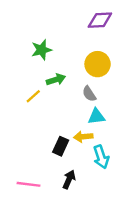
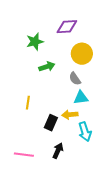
purple diamond: (100, 20) -> (67, 27), moved
yellow line: (33, 96) -> (28, 103), moved, turned -40

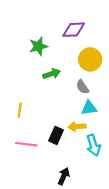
yellow line: (28, 103) -> (20, 110), moved
black arrow: (58, 151) -> (64, 176), moved
pink line: (24, 155) -> (26, 144), moved

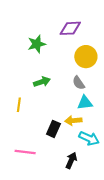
green arrow: (52, 74) -> (42, 82), moved
pink line: (26, 144) -> (25, 152), moved
cyan arrow: (93, 145) -> (89, 138), turned -48
black arrow: (64, 176) -> (71, 160), moved

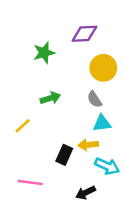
yellow line: (19, 105) -> (23, 126), turned 40
black arrow: (71, 160) -> (86, 193), turned -140

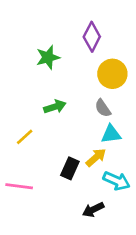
purple diamond: (84, 34) -> (92, 37), turned -60
yellow arrow: (88, 145) -> (96, 157), turned 144
pink line: (30, 183) -> (19, 186), moved

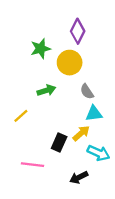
yellow circle: (112, 74) -> (70, 63), moved
pink line: (19, 186) -> (32, 165), moved

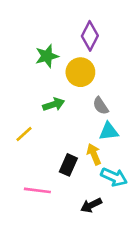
yellow arrow: (81, 133) -> (94, 154), turned -72

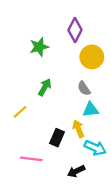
yellow circle: (80, 72) -> (92, 57), moved
green arrow: (54, 104) -> (45, 87), turned -42

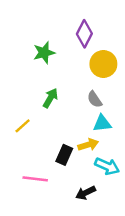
yellow arrow: (78, 129) -> (88, 145), turned 96

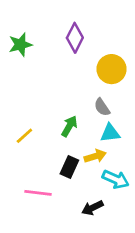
purple diamond: (84, 34) -> (75, 38), moved
green star: (44, 53) -> (20, 45), moved
green arrow: (50, 98) -> (69, 126), moved

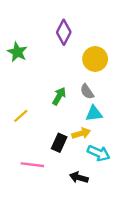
green star: (20, 45) -> (17, 52), moved, turned -30
green arrow: (69, 126) -> (59, 96), moved
black arrow: (92, 208) -> (79, 178), turned 42

